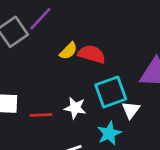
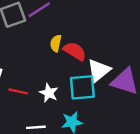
yellow semicircle: (68, 51) -> (56, 43), turned 133
white triangle: (131, 110) -> (99, 70), moved, size x1.5

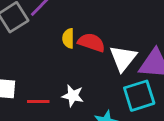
cyan square: (82, 87) -> (139, 96), moved

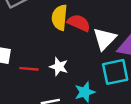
yellow semicircle: (68, 38) -> (60, 18), size x1.5

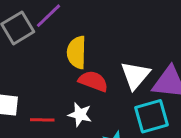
red semicircle: (79, 23) -> (93, 81), moved

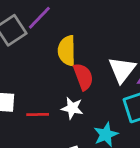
red semicircle: (93, 81) -> (83, 77), turned 52

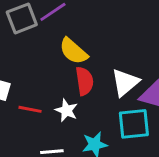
yellow semicircle: (67, 51) -> (73, 51), turned -60

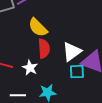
cyan square: (134, 124) -> (77, 72), moved, size x0.7

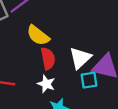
white star: (30, 68) -> (46, 84), moved

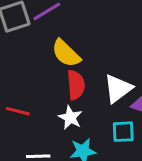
cyan square: (89, 80) -> (123, 132), moved

